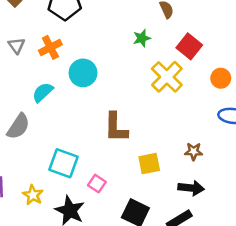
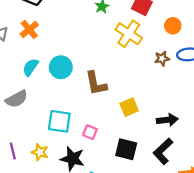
cyan circle: (83, 73) -> (61, 67), moved
gray semicircle: (18, 126) -> (16, 99), turned 40
brown star: (194, 151) -> (162, 59), moved

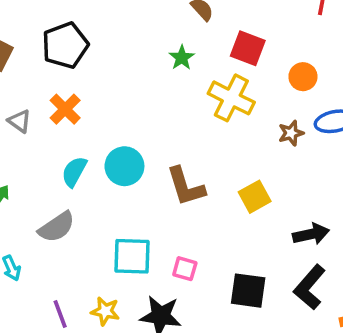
yellow square: (129, 107) -> (255, 197), moved

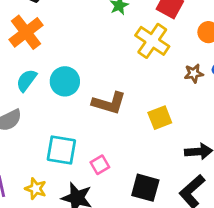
orange cross: (65, 109) -> (26, 32), size x1.4
brown L-shape: (186, 187) -> (109, 103), turned -64
pink square: (185, 269) -> (100, 165), turned 36

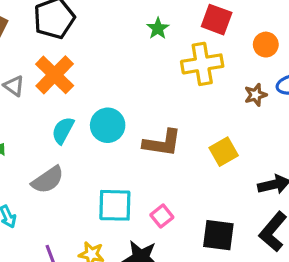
yellow cross: (152, 41) -> (202, 64), turned -36

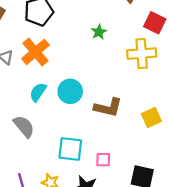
green star: (158, 28) -> (99, 32), moved
gray semicircle: (48, 180) -> (24, 126), turned -100
pink square: (162, 216) -> (103, 160), turned 35

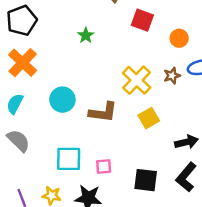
yellow cross: (142, 54) -> (137, 80), moved, turned -36
cyan semicircle: (38, 92) -> (15, 104), moved

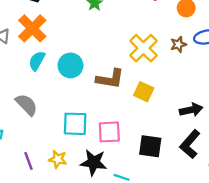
cyan semicircle: (15, 104) -> (37, 61), moved
yellow square: (149, 118) -> (144, 92), moved, turned -36
pink square: (104, 166) -> (109, 132), size x1.5

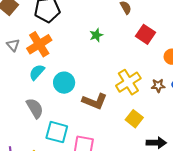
yellow square: (144, 92) -> (134, 119), moved
gray semicircle: (26, 105) -> (35, 108), moved

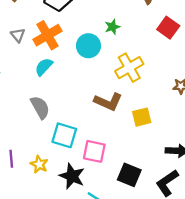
yellow cross: (128, 82) -> (129, 68), moved
cyan circle: (64, 83) -> (88, 46), moved
yellow square: (134, 119) -> (142, 117), moved, turned 36

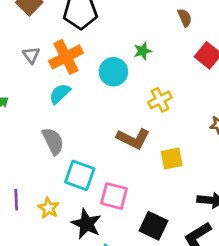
yellow cross: (129, 68) -> (160, 100), size x0.7

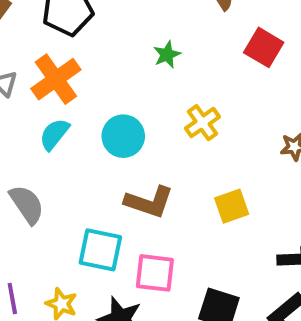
cyan circle: (113, 72) -> (123, 136), moved
brown L-shape: (133, 139) -> (149, 202), moved
gray semicircle: (53, 141) -> (27, 204), moved

